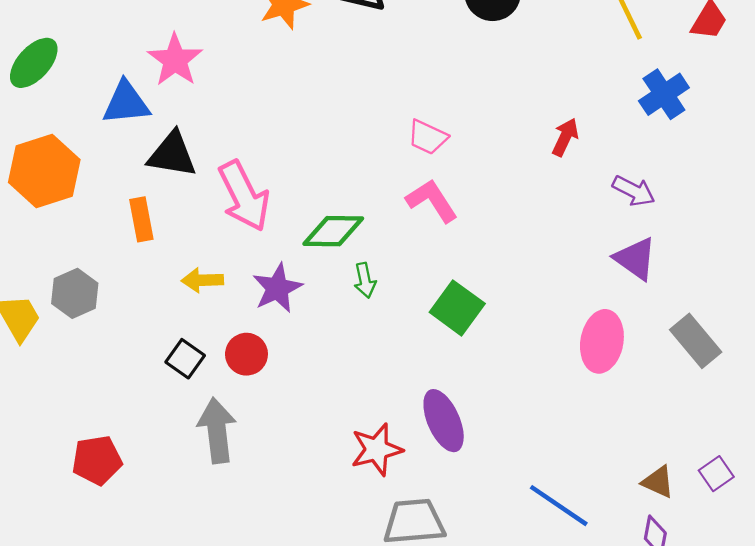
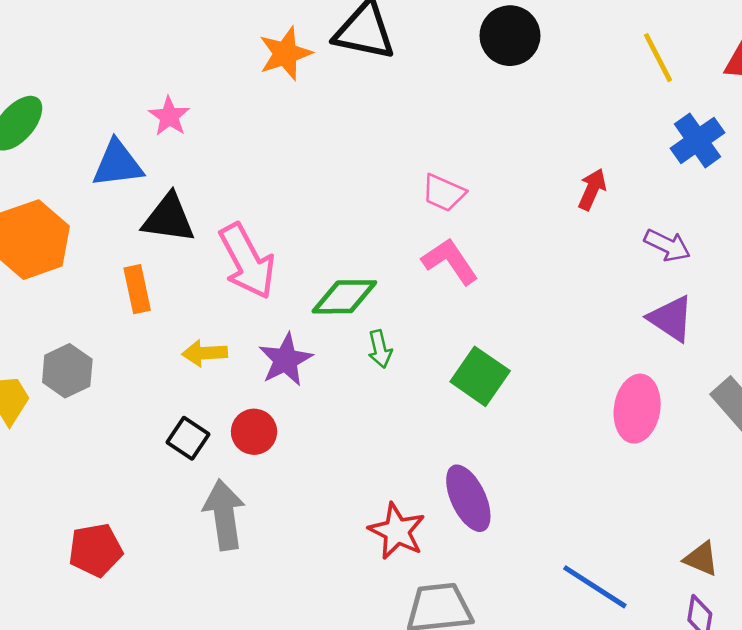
pink star: (175, 60) -> (169, 116), size x0.7
red star: (377, 450) -> (397, 531), turned -30

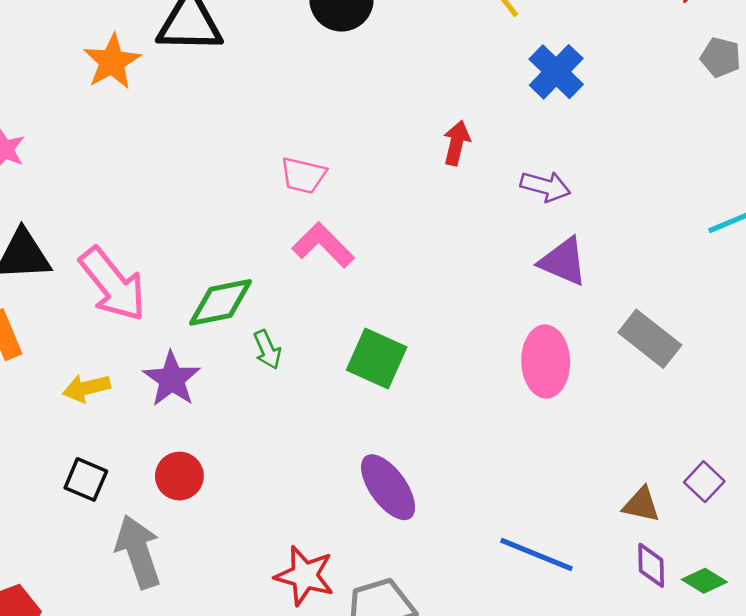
red circle: (254, 432) -> (179, 476), moved
red star: (397, 531) -> (305, 576), moved

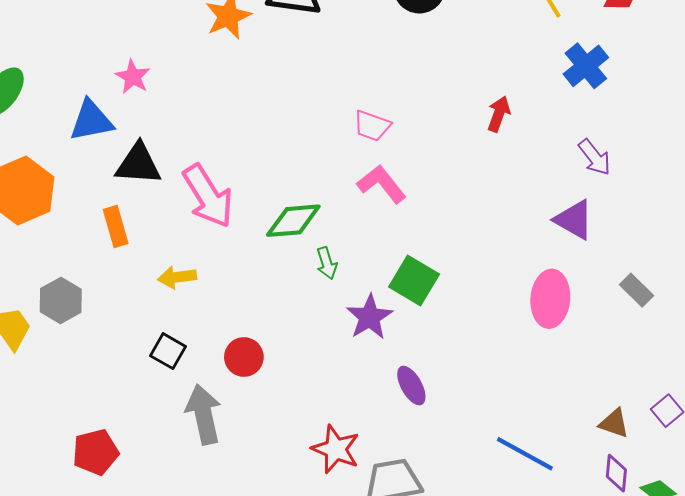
purple arrow: (545, 186) -> (595, 157), moved, turned 30
gray rectangle: (650, 339) -> (637, 290), size x0.7
purple star: (172, 379) -> (370, 317), moved
purple ellipse: (388, 487) -> (411, 386), size x0.7

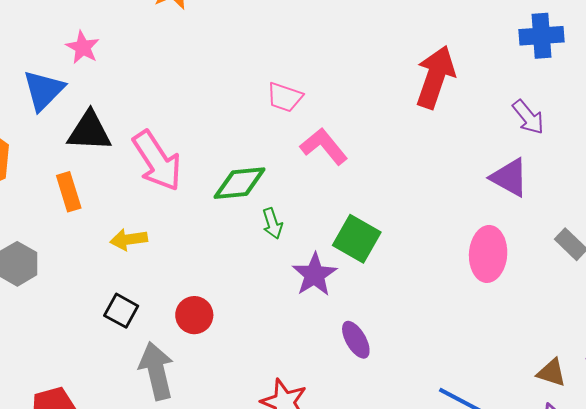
blue cross: (586, 66) -> (542, 36), moved, turned 36
red arrow: (499, 114) -> (435, 77), size x1.8
blue triangle: (91, 121) -> (44, 90), turned -33
pink trapezoid: (372, 126) -> (285, 97), moved

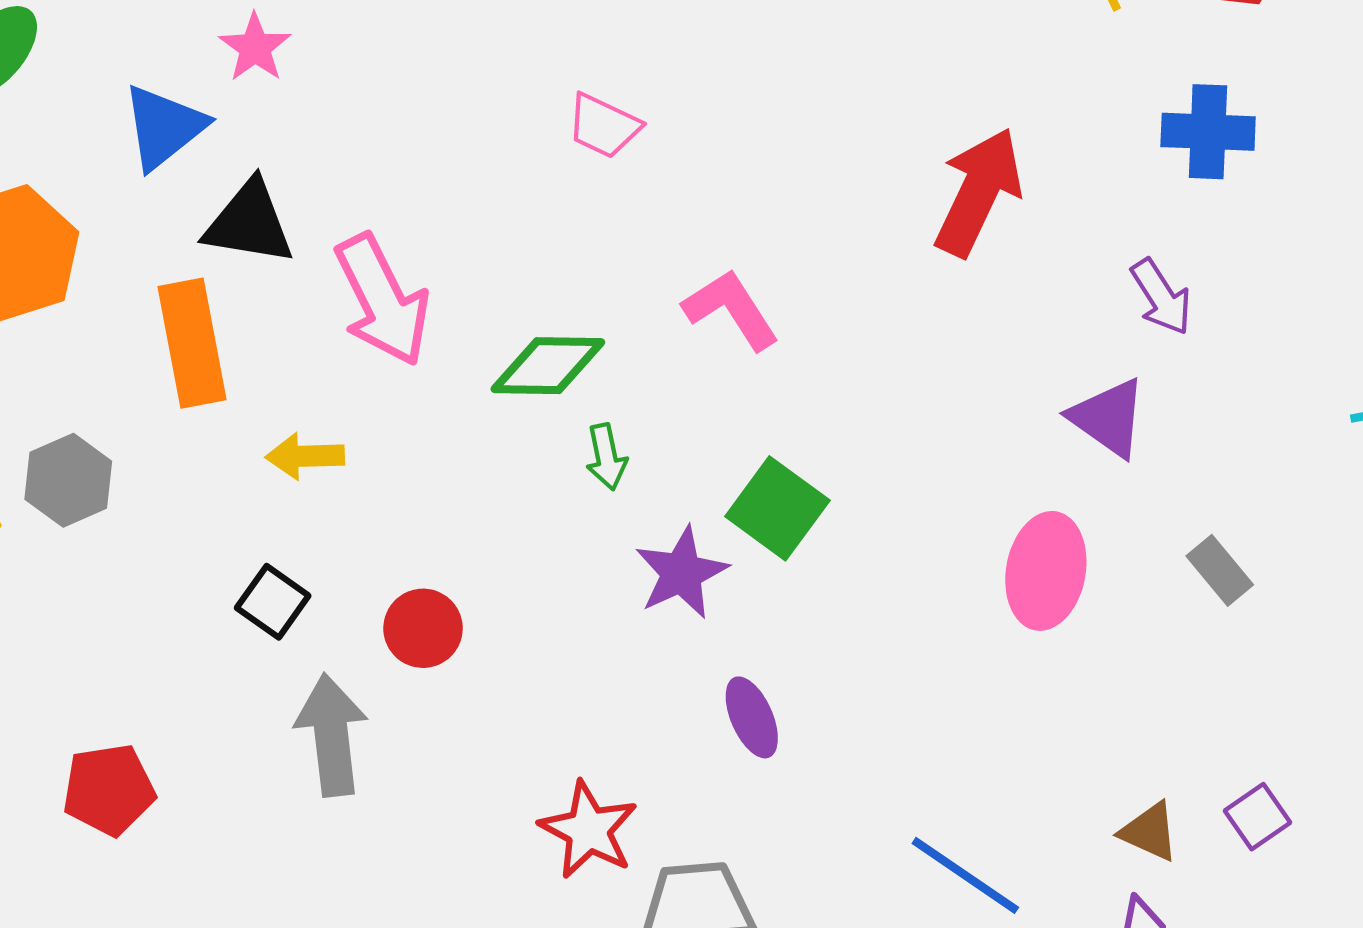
pink trapezoid: (285, 97) -> (604, 126), moved
orange rectangle: (69, 192) -> (192, 343), size x1.5

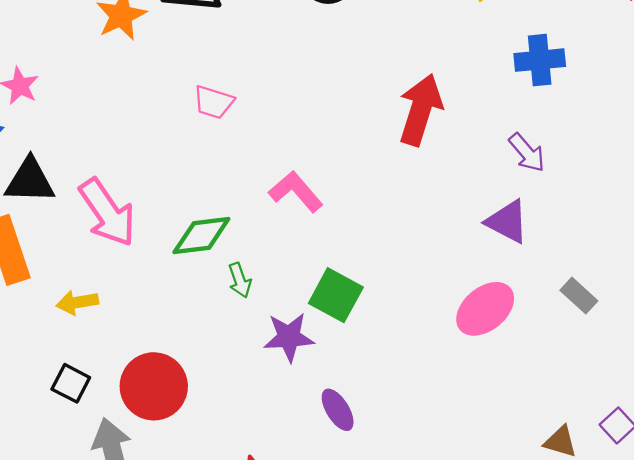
pink ellipse: (1046, 571) -> (485, 309), turned 48
purple star: (681, 573) -> (289, 337), turned 30
red circle: (423, 628) -> (154, 386), size x1.6

